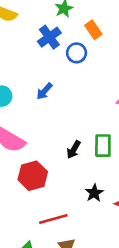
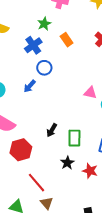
blue circle: (77, 53) -> (44, 68), moved
green rectangle: (103, 146) -> (74, 138), moved
red line: (53, 219) -> (37, 183), turned 65

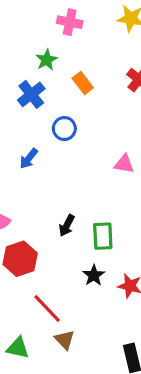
blue circle: (44, 68) -> (64, 129), moved

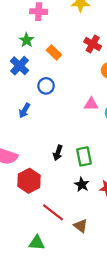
brown triangle: (65, 340) -> (81, 226), moved

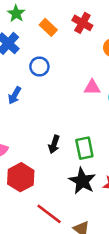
red cross: (93, 44) -> (82, 23), moved
black star: (82, 185) -> (82, 181), size x1.5

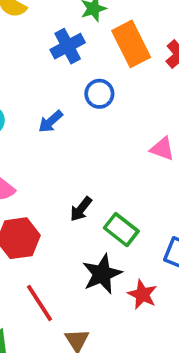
orange rectangle: (48, 27) -> (131, 44), size x1.6
green rectangle: (84, 148) -> (121, 230), turned -60

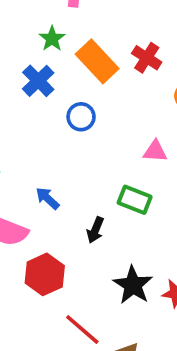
blue arrow: (51, 121) -> (47, 198), moved, turned 100
green rectangle: (121, 230) -> (135, 200), moved

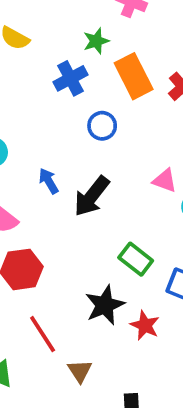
blue arrow: (47, 198) -> (49, 181), moved
green rectangle: (135, 200) -> (136, 259), moved
black arrow: (95, 230) -> (92, 196), moved, size x1.6

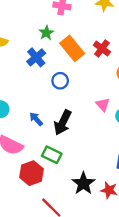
pink triangle: (165, 181) -> (103, 105), turned 40
green rectangle: (136, 259) -> (52, 155), moved

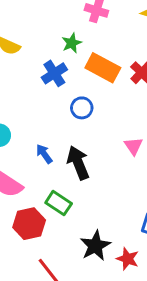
orange rectangle: (72, 48) -> (103, 68), turned -30
black arrow: (63, 122) -> (78, 163), turned 125

